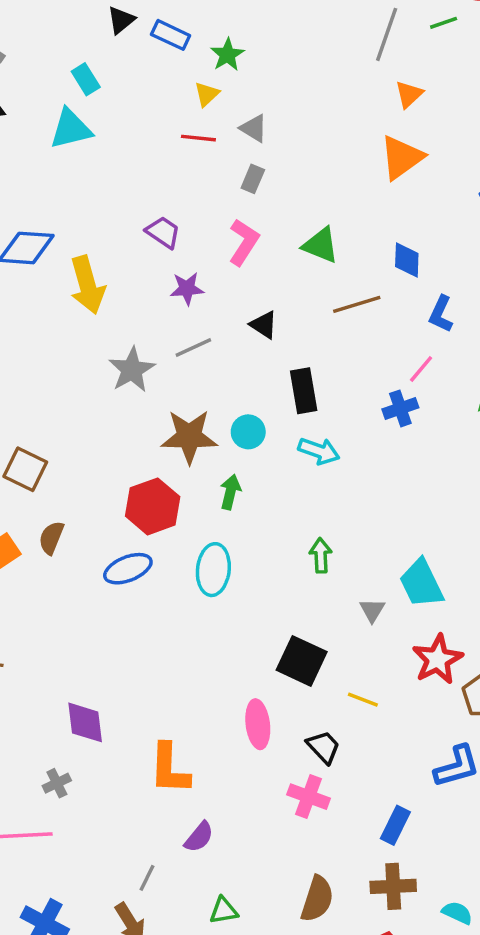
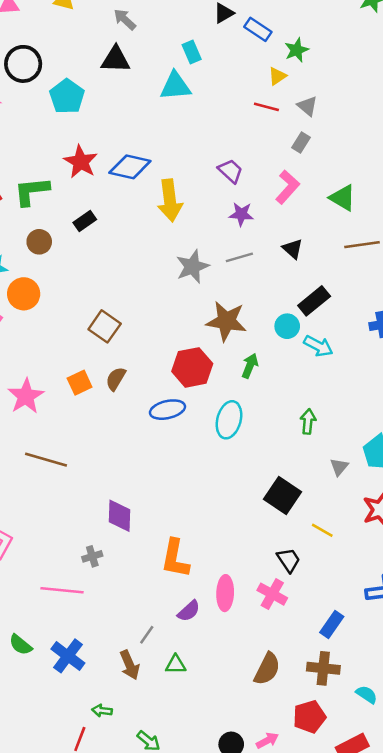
black rectangle: (304, 391) -> (314, 301), turned 52
cyan circle: (248, 432) -> (287, 326), moved
pink ellipse: (258, 724) -> (225, 593), moved
green triangle: (224, 911) -> (176, 665), moved

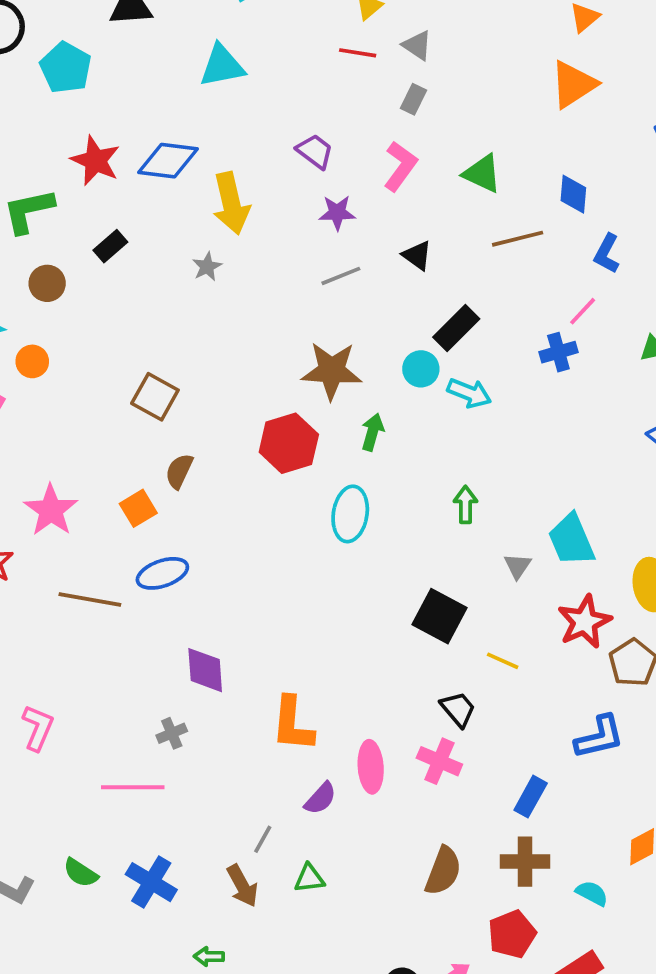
cyan triangle: (175, 86) -> (222, 66), moved
gray star: (192, 267) -> (207, 267), moved, size x0.6
orange circle: (24, 294) -> (32, 361), size x0.7
orange square: (80, 383) -> (138, 508), moved
blue ellipse: (167, 410) -> (162, 573), moved

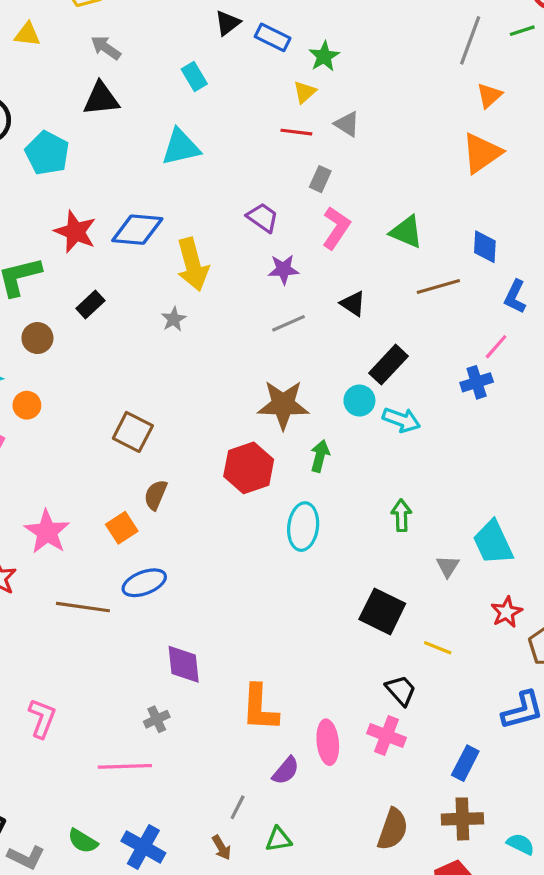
gray rectangle: (413, 99) -> (320, 179), moved
red star: (584, 622) -> (506, 612), size x0.7
brown arrow: (242, 886) -> (221, 848), size x0.7

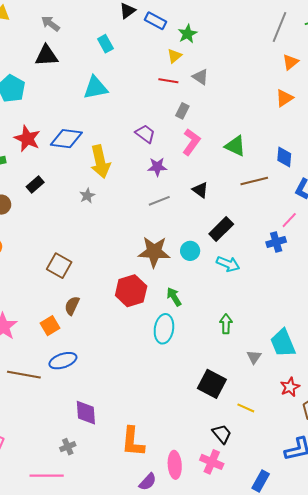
orange triangle: (482, 153) -> (284, 98), size x0.7
cyan circle: (359, 401) -> (190, 251), moved
green arrow: (320, 456) -> (174, 297), moved, turned -48

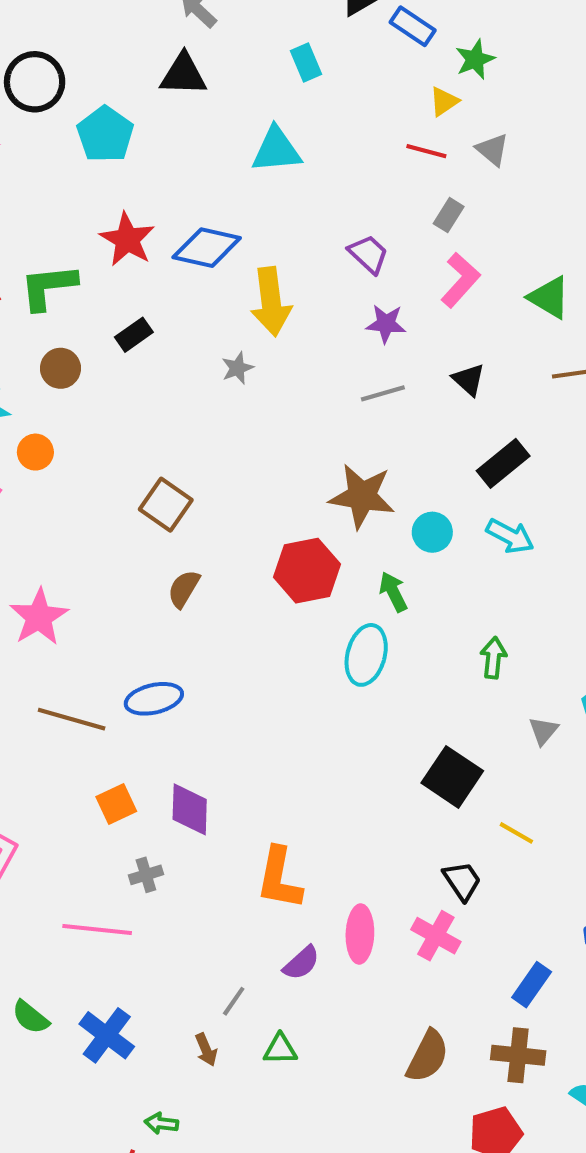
cyan circle: (190, 251) -> (432, 532), moved
orange square: (50, 326) -> (116, 804), moved

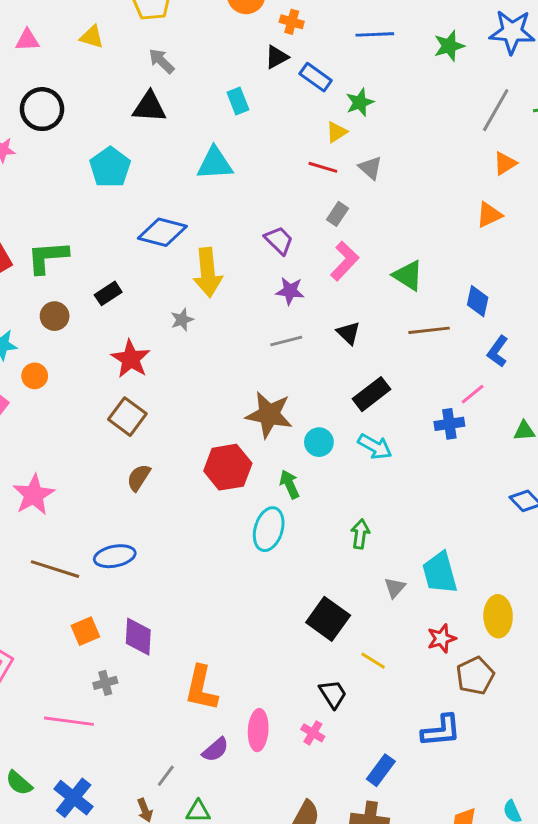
cyan pentagon: (105, 134) -> (110, 167), moved
red star: (127, 239) -> (131, 359), moved
pink cross: (436, 936) -> (313, 733), size x0.7

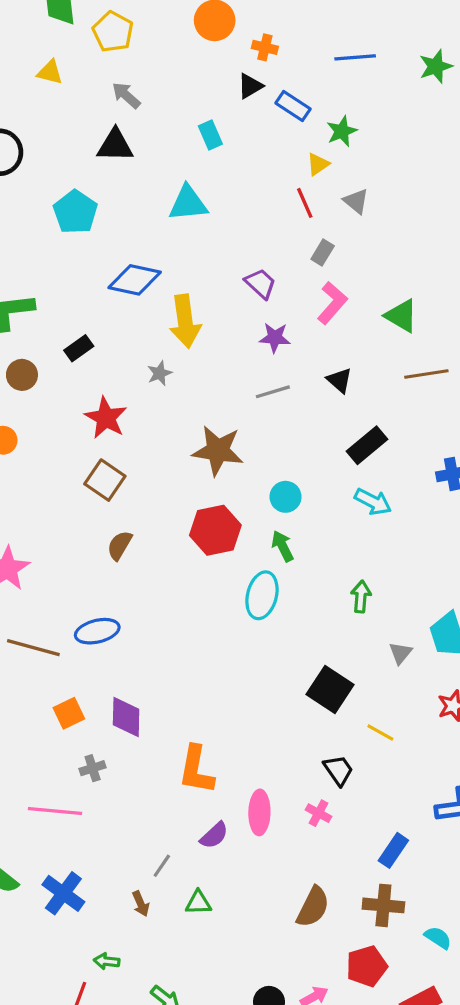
red line: (323, 167) -> (305, 203), turned 52
brown star: (269, 415) -> (218, 451), moved
cyan circle: (319, 442) -> (286, 497), moved

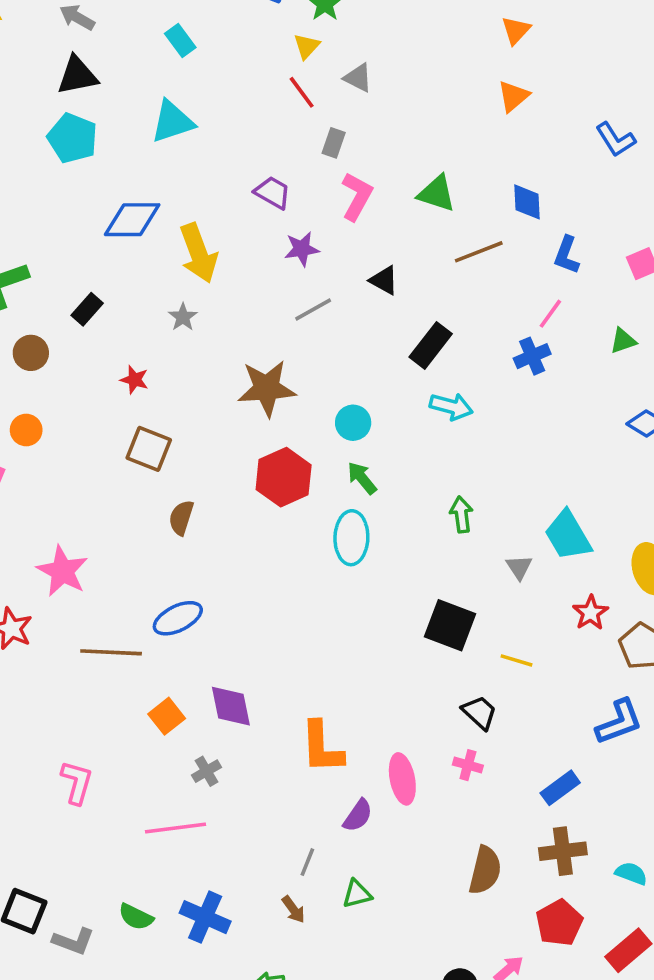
cyan pentagon: (75, 212) -> (73, 138), moved
red star: (106, 418) -> (134, 380), size x0.6
blue rectangle: (393, 850) -> (560, 788), turned 32

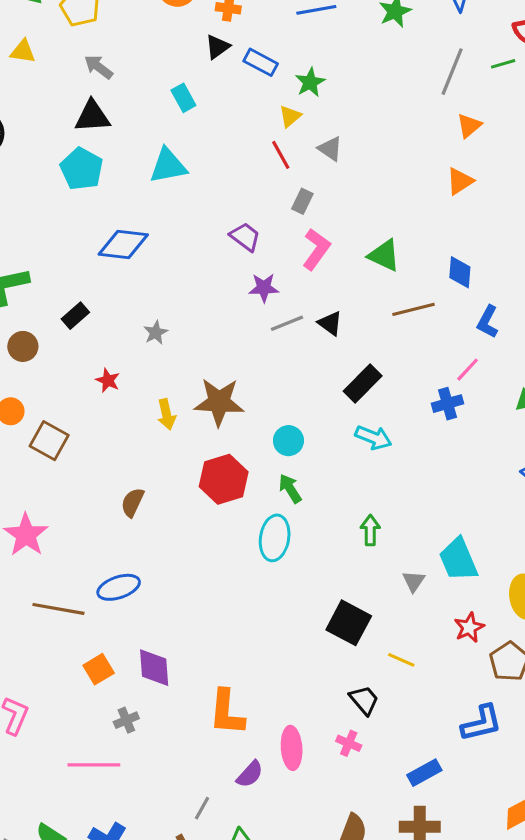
yellow arrow: (198, 253) -> (166, 414), moved, size x0.6
gray line: (313, 309) -> (287, 323), moved
brown square: (149, 449) -> (49, 441), moved

